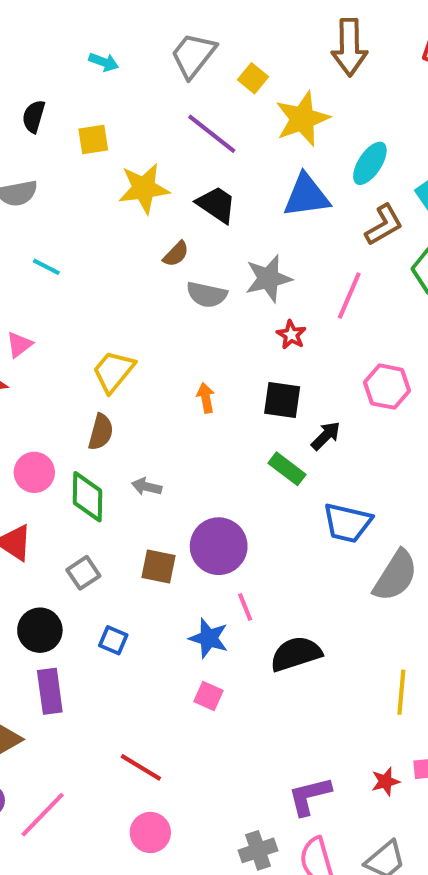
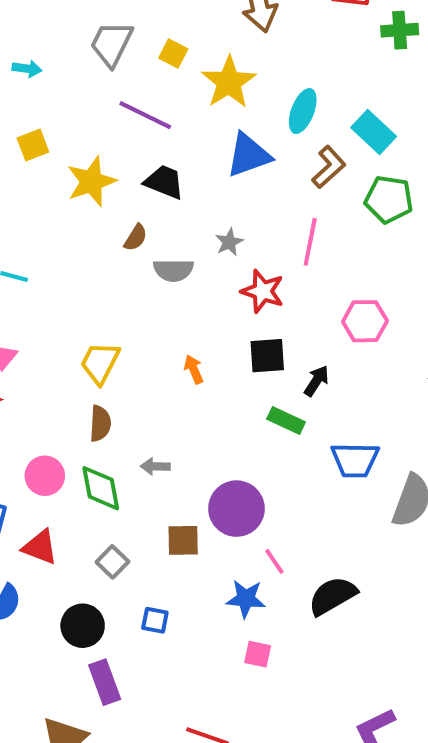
gray star: (268, 278) -> (229, 242), size x0.6
red star: (291, 335) -> (263, 291), size x1.5

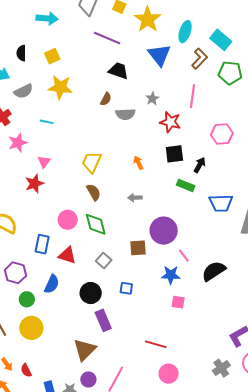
cyan arrow: (27, 69) -> (47, 18), size x1.5
blue triangle: (249, 155) -> (159, 55), turned -45
yellow star: (91, 181) -> (60, 87), moved, turned 30
brown semicircle: (100, 423) -> (94, 192), turned -30
gray arrow: (155, 466) -> (135, 198), moved

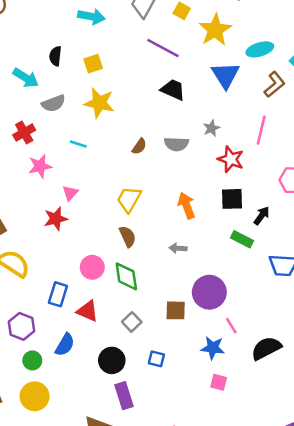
cyan ellipse: (185, 32) -> (260, 49), turned 50
brown semicircle: (106, 99) -> (139, 146), moved
orange arrow: (138, 163) -> (186, 205), size x1.5

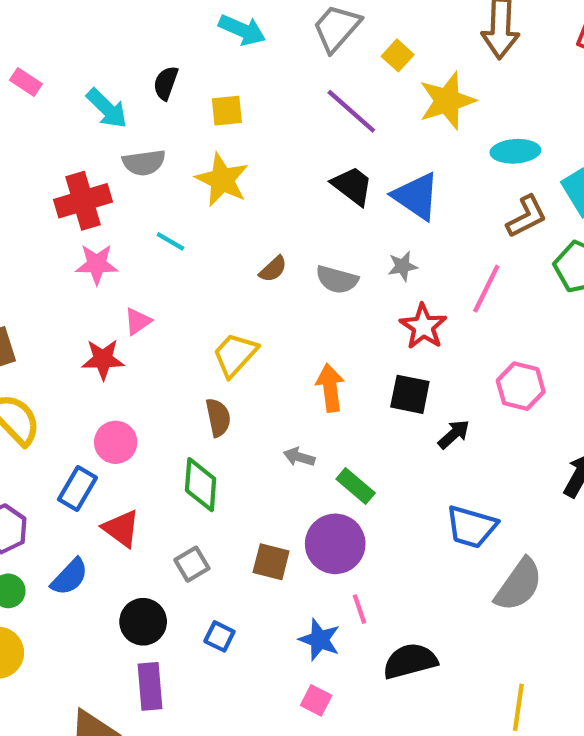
blue triangle: (225, 75) -> (416, 196), moved, turned -36
red cross: (24, 133) -> (83, 201), size x1.4
green rectangle: (242, 239) -> (356, 486), moved
pink circle: (92, 267) -> (116, 442), moved

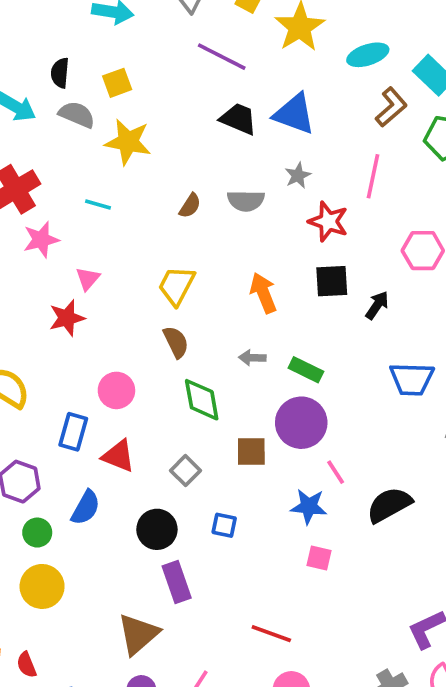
gray semicircle: (144, 163) -> (77, 115), moved, turned -135
pink circle: (116, 442) -> (116, 390), moved
green diamond: (201, 485) -> (202, 400), moved

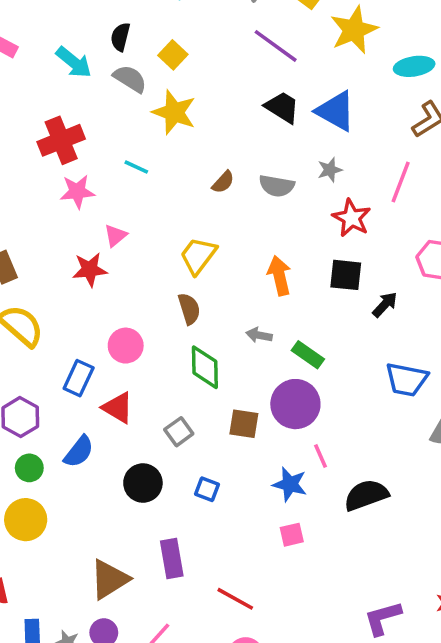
yellow square: (117, 83) -> (173, 55), turned -36
pink square: (319, 558) -> (292, 535), turned -35
purple rectangle: (177, 582) -> (172, 559), moved

